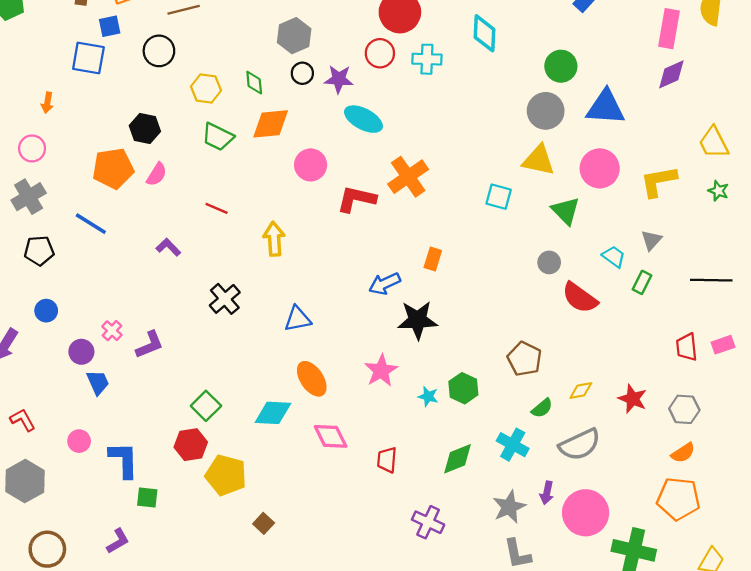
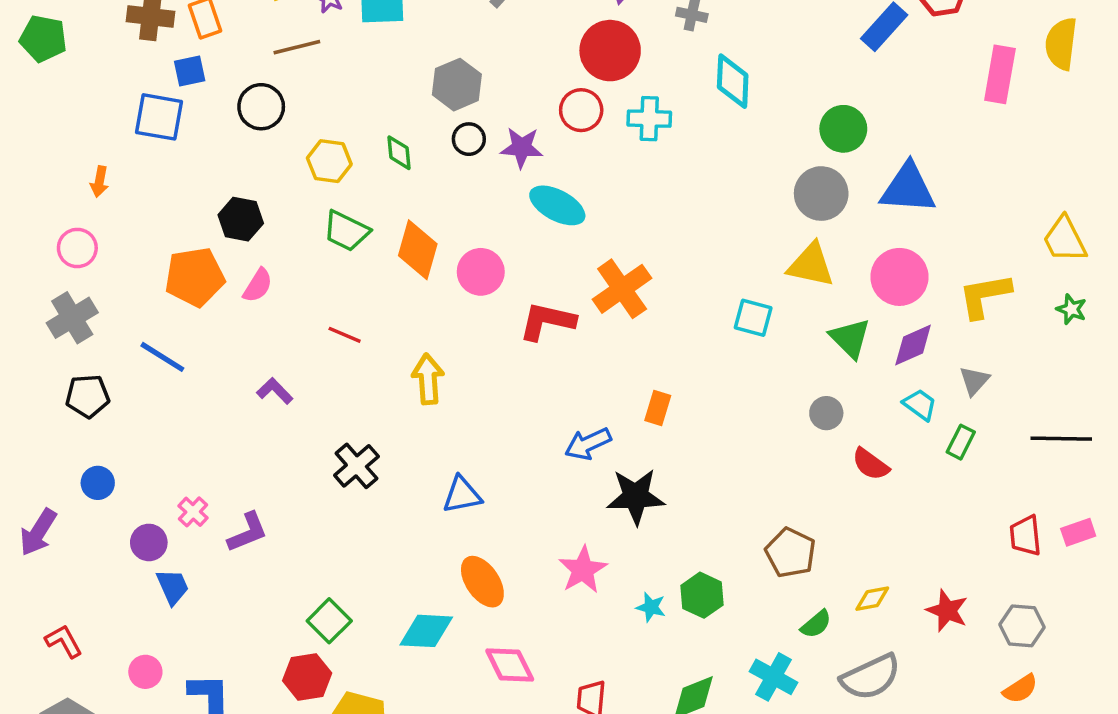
purple diamond: (671, 74) -> (913, 345), moved
orange diamond: (271, 124) -> (418, 250), moved, turned -69
red semicircle: (580, 298) -> (871, 464), size x0.7

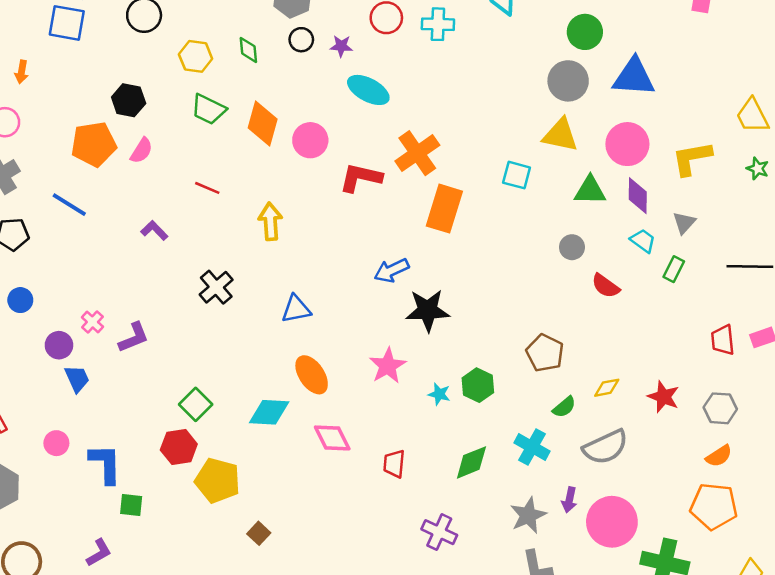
purple star: (522, 148) -> (341, 46), size x0.7
green triangle: (850, 338) -> (590, 190), turned -44
purple diamond: (913, 345) -> (638, 196), turned -66
orange rectangle: (658, 408) -> (444, 209), moved, size x1.8

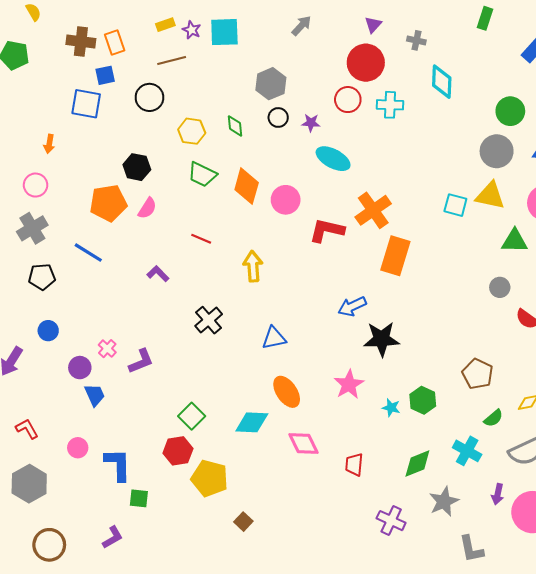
cyan square: (517, 175) -> (455, 205), moved
gray star: (528, 515) -> (444, 502), moved

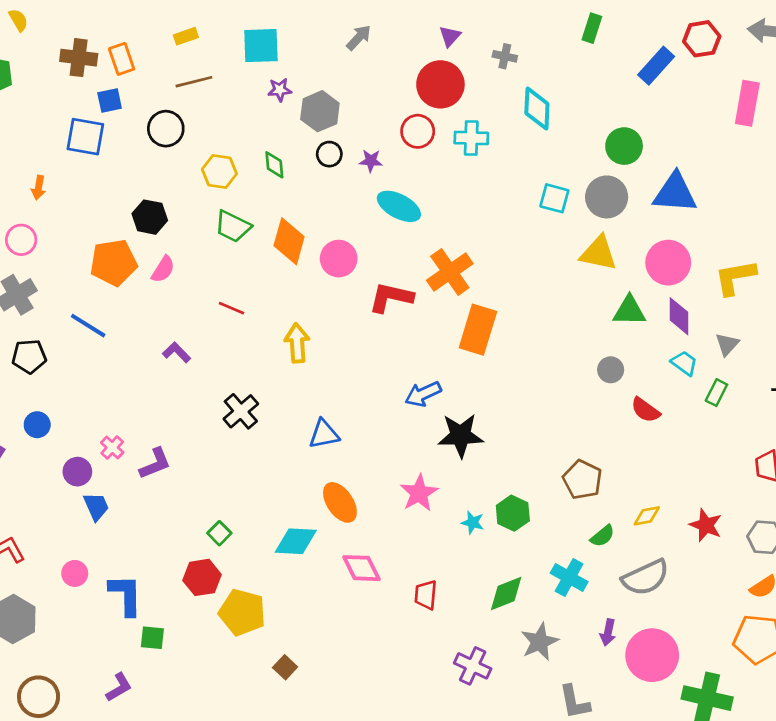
purple star: (192, 30) -> (280, 90), moved, turned -30
cyan square: (455, 205) -> (554, 198), moved
green square: (192, 416) -> (219, 533), size x0.7

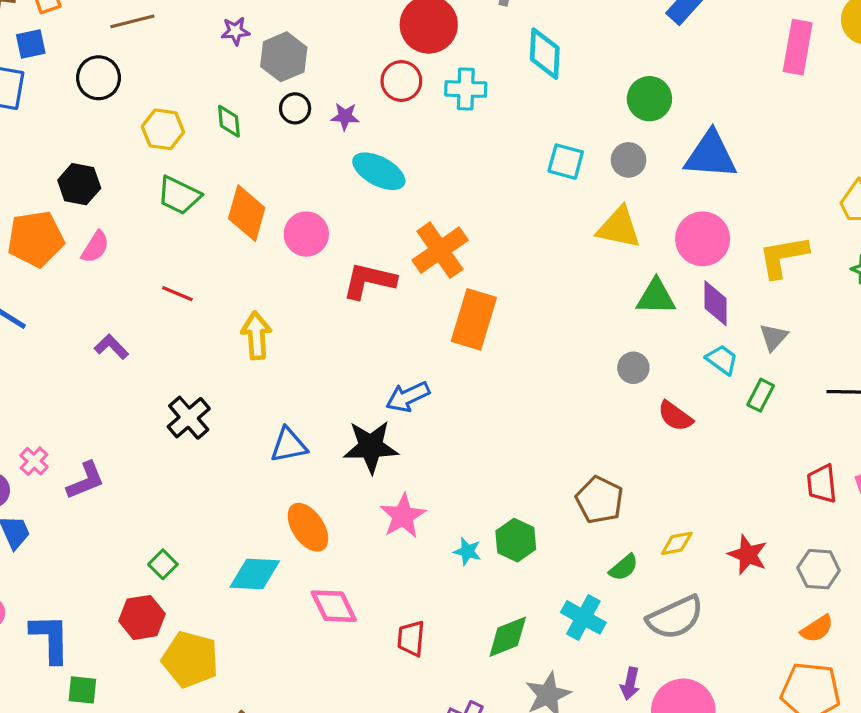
gray circle: (607, 197) -> (629, 160), size x0.7
black star: (461, 435) -> (371, 447), moved

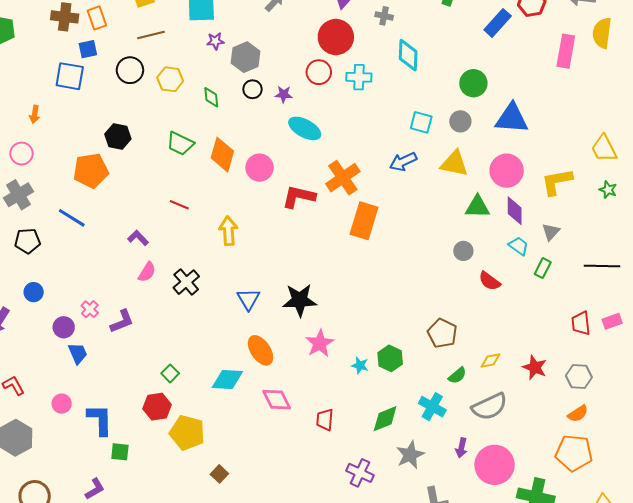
yellow hexagon: (163, 129) -> (170, 79), moved
pink semicircle: (95, 247) -> (147, 272), moved
blue arrow: (408, 397) -> (403, 162), moved
blue triangle: (289, 445) -> (248, 299), turned -50

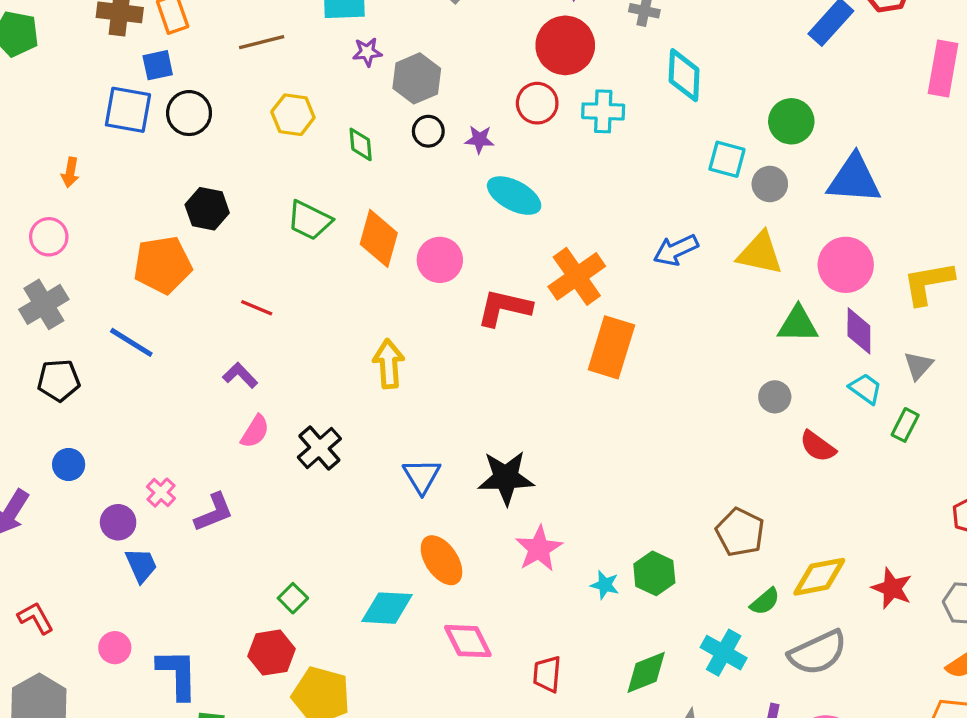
black circle: (130, 70) -> (189, 113), moved
cyan square: (421, 122) -> (727, 159), moved
red line: (179, 205) -> (257, 308), moved
yellow diamond: (491, 360) -> (819, 577), size x1.6

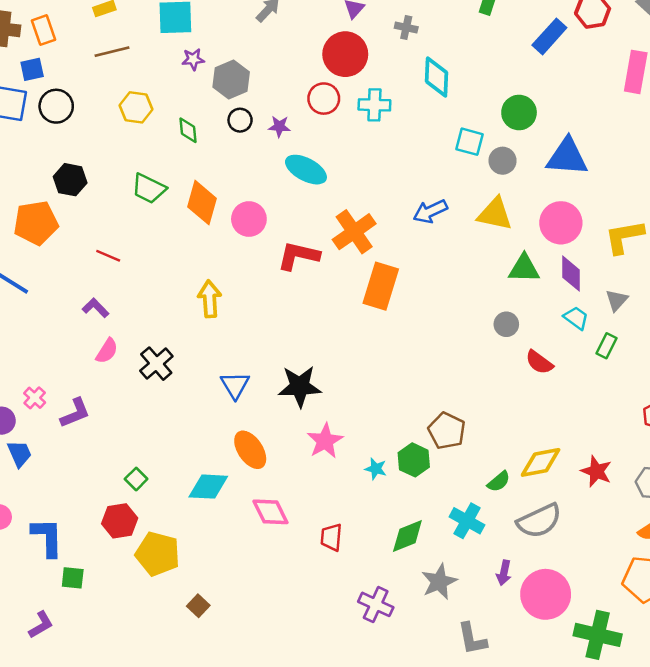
brown pentagon: (740, 532) -> (447, 431), moved

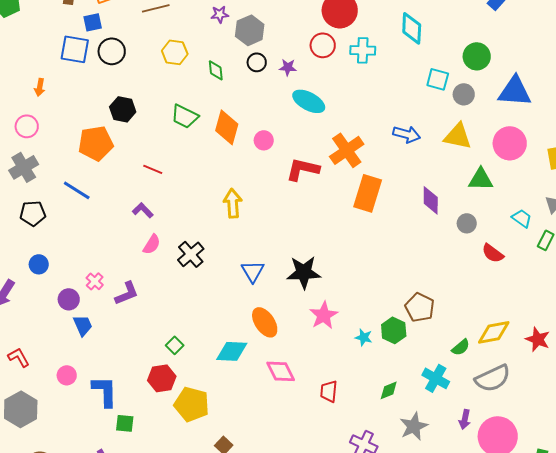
blue arrow: (430, 211) -> (407, 134), turned -140
pink circle: (249, 219) -> (264, 140), size x0.7
purple diamond: (571, 274) -> (431, 200), moved
green diamond: (407, 536) -> (389, 390), size x0.7

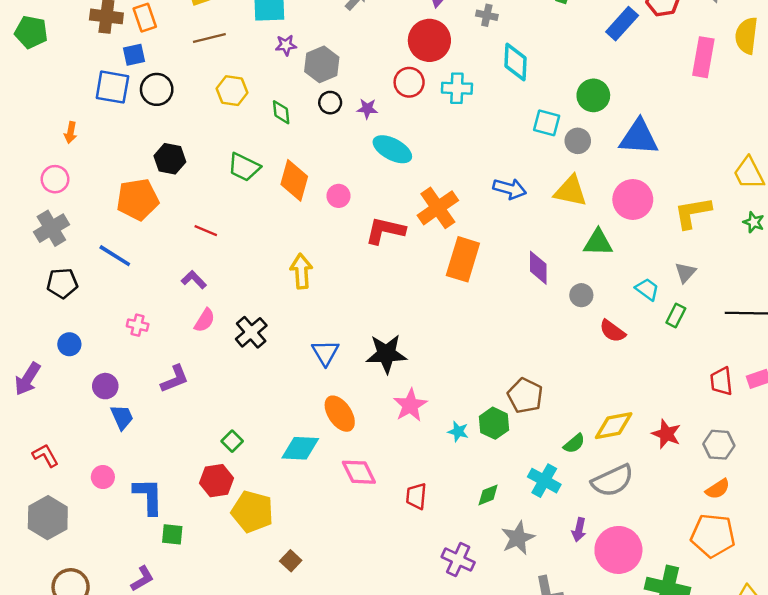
pink cross: (95, 281) -> (138, 325), moved, turned -30

